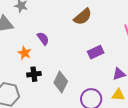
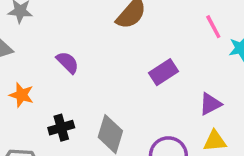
orange star: (25, 53) -> (21, 95), moved

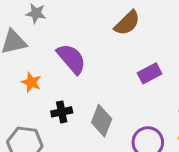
purple semicircle: (68, 62) -> (71, 59), size x1.6

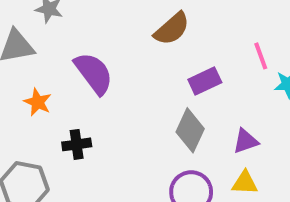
purple rectangle: (150, 73) -> (205, 81), moved
gray diamond: (102, 121) -> (190, 130), moved

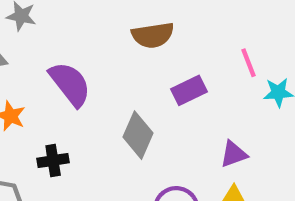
brown semicircle: (172, 29) -> (153, 35), turned 33
gray diamond: (190, 130) -> (138, 135), moved

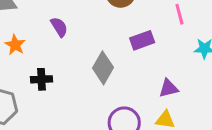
pink line: (248, 63) -> (179, 14), moved
purple semicircle: (70, 84) -> (59, 27), size x0.6

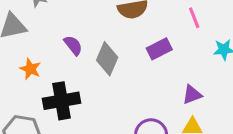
gray diamond: (103, 68) -> (107, 59), moved
black cross: (42, 79) -> (61, 101), size x1.6

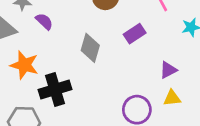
purple semicircle: (73, 45) -> (44, 21), moved
orange star: (30, 69) -> (24, 65), size x1.5

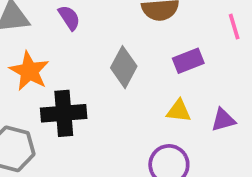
yellow triangle: (172, 98) -> (179, 111), moved

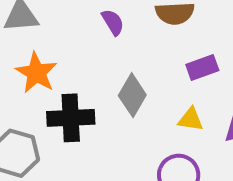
purple semicircle: (69, 18) -> (113, 22), moved
gray diamond: (124, 67) -> (132, 95), moved

